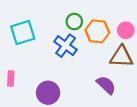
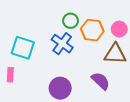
cyan square: (23, 32) -> (23, 48), moved, turned 35
purple circle: (48, 93) -> (60, 88), moved

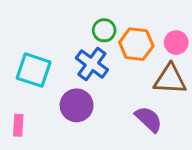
pink rectangle: (10, 75) -> (18, 125), moved
purple circle: (60, 88) -> (77, 105), moved

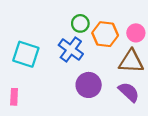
purple circle: (77, 105) -> (89, 85), moved
purple semicircle: (149, 119) -> (129, 92), moved

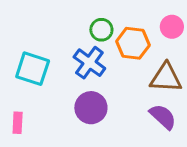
pink circle: (136, 33) -> (172, 27), moved
purple circle: (89, 85) -> (91, 108), moved

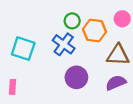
purple circle: (91, 108) -> (76, 77), moved
purple semicircle: (163, 117) -> (116, 83), turned -66

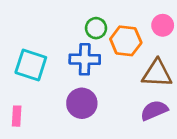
blue cross: (64, 44) -> (85, 59), turned -35
purple circle: (76, 77) -> (82, 103), moved

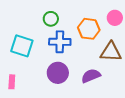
green circle: (96, 28) -> (51, 19), moved
purple semicircle: (154, 110) -> (91, 76), moved

